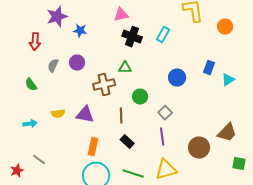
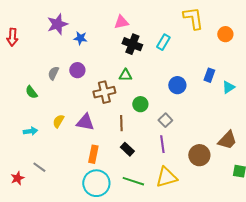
red arrow: (35, 42) -> (12, 37), moved
yellow semicircle: (58, 114) -> (58, 121), turned 128

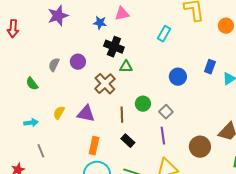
blue star: (80, 38) -> (100, 23), moved
black cross: (132, 44) -> (114, 47), moved
brown cross: (104, 92) -> (105, 84), turned -30
green circle: (140, 104) -> (143, 104), moved
gray line: (39, 167) -> (41, 151), moved, turned 32

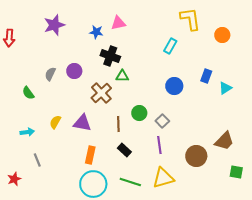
cyan rectangle: (164, 34) -> (170, 46), moved

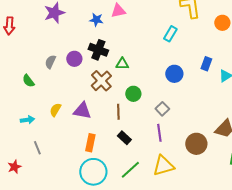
black cross: (110, 56) -> (98, 50), moved
green circle: (139, 113) -> (133, 94), moved
green line: (130, 182) -> (130, 170), turned -60

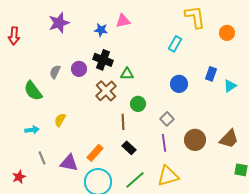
green semicircle: (28, 81) -> (33, 91), size x1.5
purple triangle: (82, 111) -> (69, 163), moved
orange rectangle: (90, 143) -> (95, 153), turned 30
brown circle: (196, 144) -> (195, 140), moved

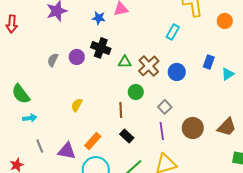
green semicircle: (33, 91) -> (21, 94), moved
brown cross: (106, 91) -> (149, 66), moved
yellow semicircle: (60, 120) -> (77, 105), moved

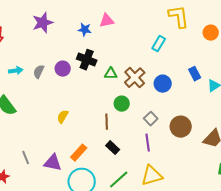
blue rectangle: (209, 62) -> (195, 74), turned -48
cyan arrow: (30, 118) -> (16, 71), moved
brown circle: (193, 128) -> (181, 127), moved

